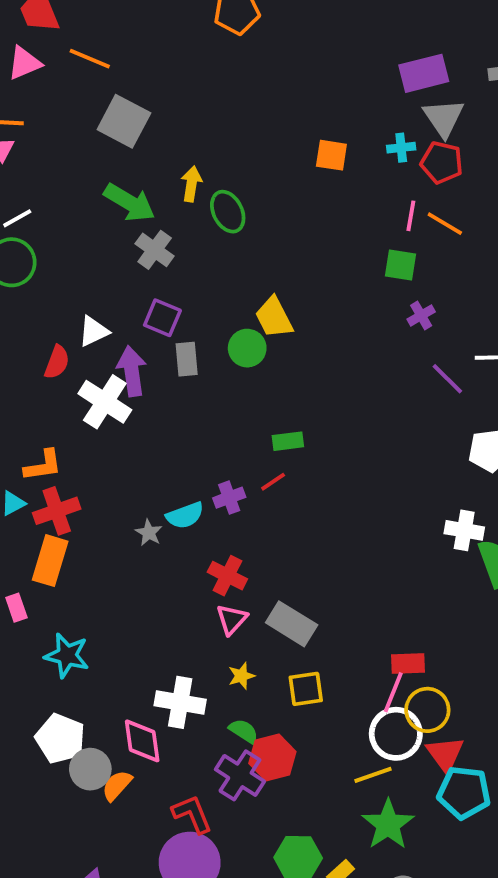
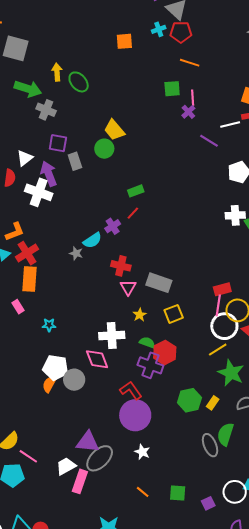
pink line: (411, 216) -> (193, 98), moved
cyan star: (67, 655) -> (49, 325), size x0.6
orange semicircle: (117, 785) -> (49, 384), moved

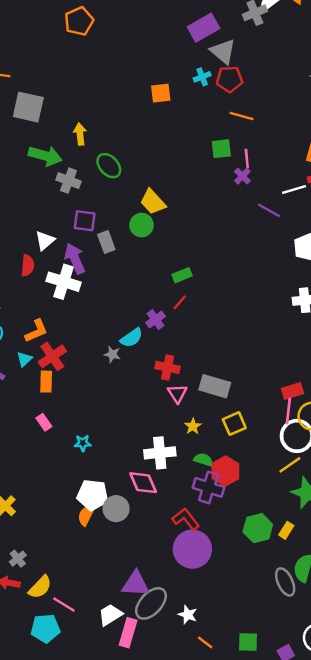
green ellipse: (79, 82) -> (109, 166), moved
orange rectangle: (29, 279) -> (46, 382), moved, size x0.7
white star: (142, 452) -> (188, 615), moved

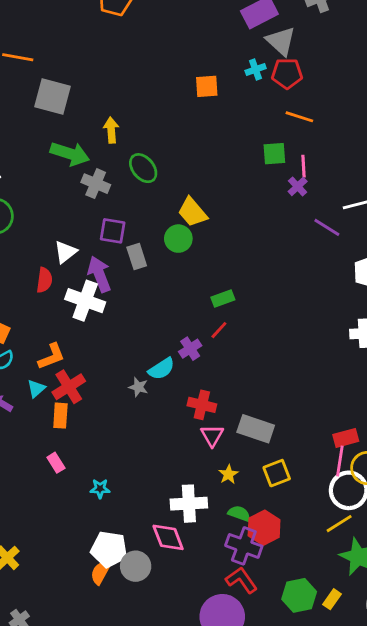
red L-shape: (186, 519) -> (241, 580), moved

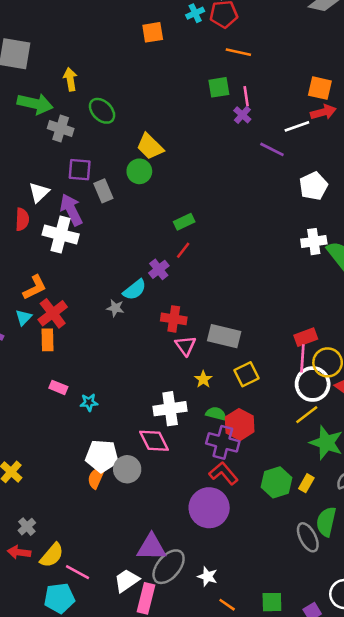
pink rectangle: (56, 463) -> (58, 387), moved, turned -30

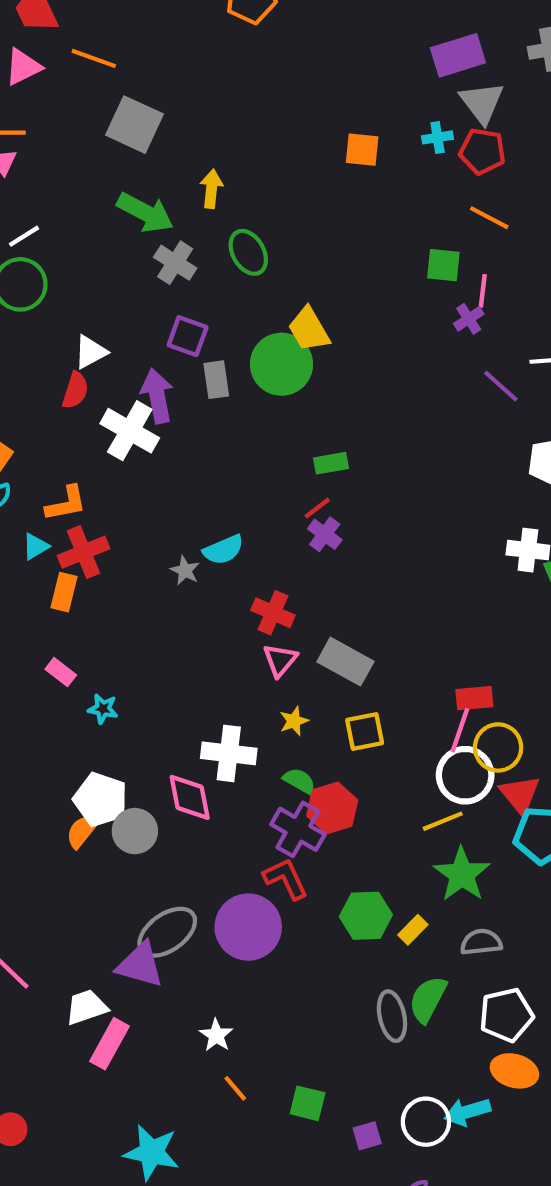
green circle: (139, 171) -> (281, 364), size x1.5
white triangle: (39, 192) -> (90, 352), moved
purple cross: (159, 269) -> (325, 534), moved, turned -30
gray ellipse: (169, 567) -> (167, 932), moved

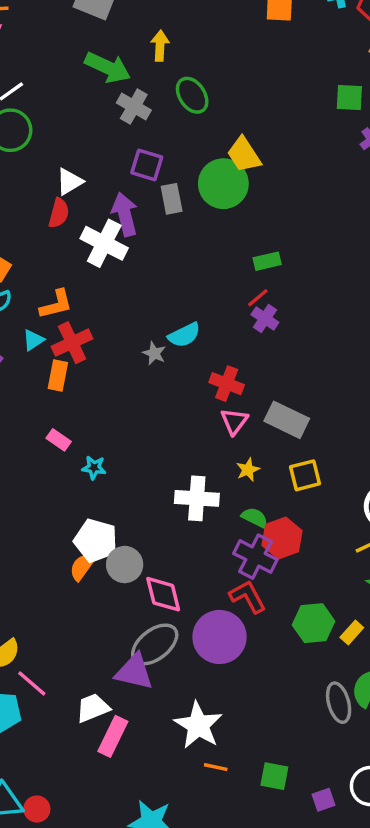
pink diamond: (190, 797) -> (163, 594), moved
white star: (216, 1035) -> (198, 725), size x1.8
orange line: (235, 1088) -> (216, 767), turned -35

